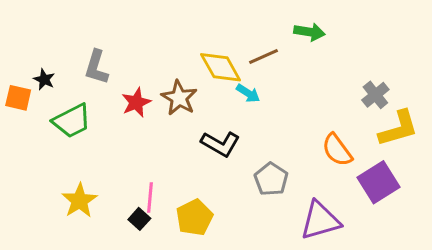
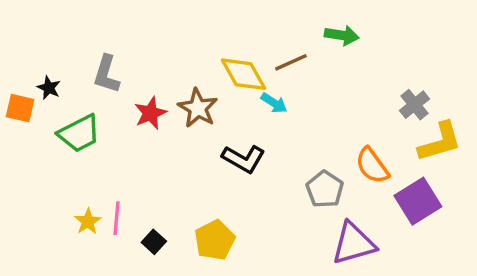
gray pentagon: (271, 179) -> (325, 189), moved
pink line: (150, 198) -> (117, 218), moved
yellow star: (79, 201) -> (88, 221), size x0.7

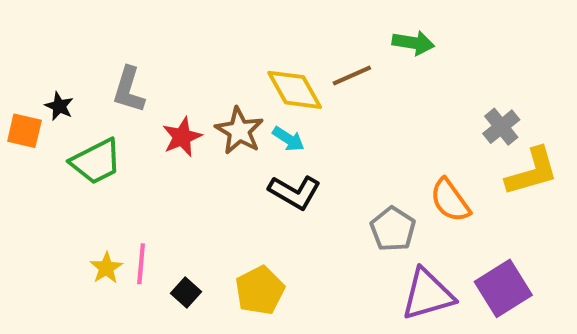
cyan arrow: (274, 103) -> (288, 139), moved
purple square: (418, 201) -> (503, 288), moved

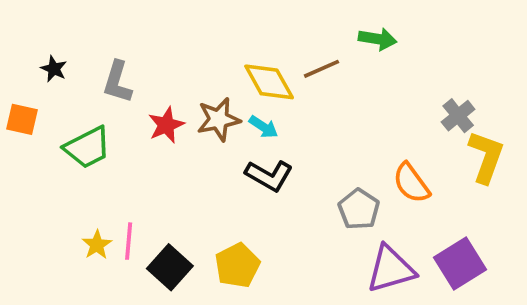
black star: (59, 106) -> (54, 69), moved
brown star: (239, 131) -> (219, 119), turned 30
yellow L-shape: (532, 172) -> (486, 157), turned -54
black square: (186, 292) -> (170, 267), size x1.6

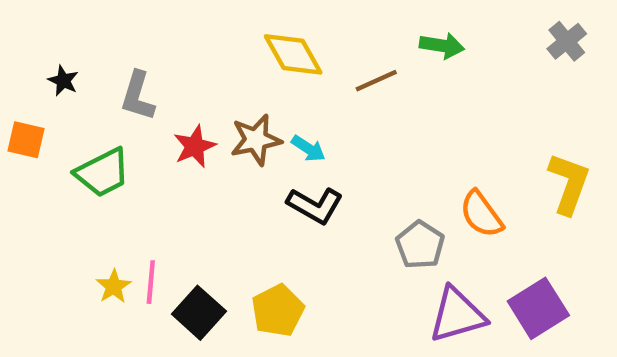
yellow diamond: (269, 82) -> (293, 54), moved
gray cross: (458, 116) -> (567, 41), moved

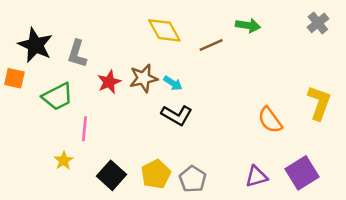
black star: (63, 81) -> (35, 45), size x2.0
gray pentagon: (420, 245) -> (193, 179), moved
pink line: (151, 282) -> (84, 129), moved
purple triangle: (457, 315) -> (257, 177), size x0.7

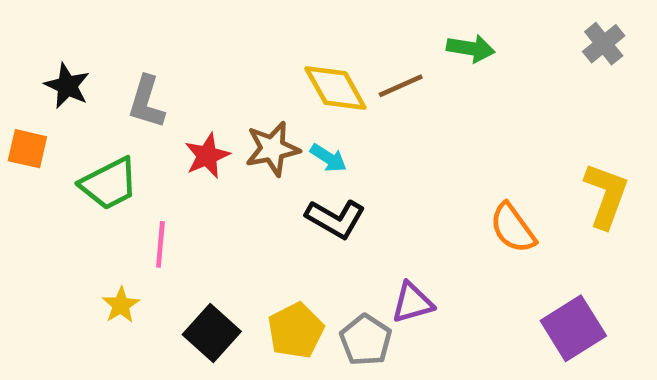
yellow diamond: (164, 30) -> (335, 88), moved
black star: (35, 45) -> (67, 86), size x0.7
purple triangle: (257, 177) -> (412, 303), moved

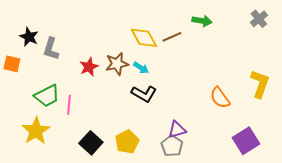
gray L-shape: (146, 102) -> (51, 49), moved
green trapezoid: (109, 184) -> (47, 96), moved
yellow star: (121, 305) -> (36, 131), moved, size x1.8
gray pentagon: (366, 340) -> (172, 146), moved

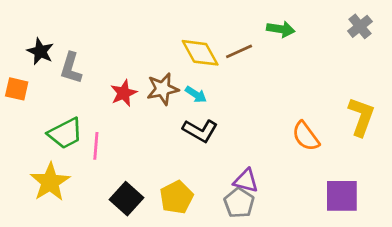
purple triangle: (177, 130) -> (246, 181), turned 30
purple square: (246, 141) -> (342, 196), turned 32

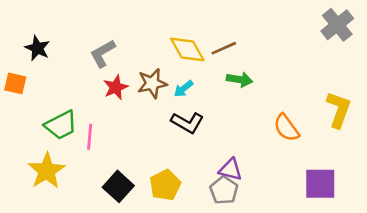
gray cross: (360, 26) -> (337, 25), size x1.4
green arrow: (281, 29) -> (239, 80), moved
gray L-shape: (71, 68) -> (103, 53), moved, turned 44
cyan arrow: (196, 94) -> (183, 89), turned 108

